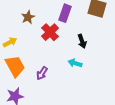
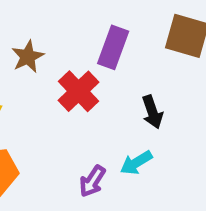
cyan arrow: (75, 63) -> (136, 163), turned -48
purple arrow: (42, 73) -> (92, 181), moved

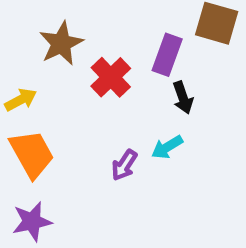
purple rectangle: (113, 47) -> (167, 55), moved
brown star: (28, 57) -> (61, 43), size x1.4

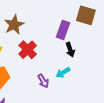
red cross: (111, 77) -> (28, 50), moved
purple arrow: (124, 165) -> (43, 81), turned -64

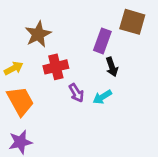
red cross: (28, 50) -> (56, 67), turned 30
purple arrow: (43, 81) -> (76, 93), moved

